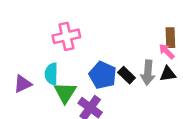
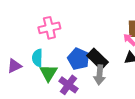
gray arrow: (148, 73) -> (100, 75), moved
black rectangle: (127, 75) -> (98, 59), size x1.5

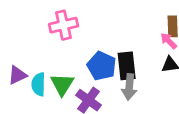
cyan semicircle: (37, 58) -> (38, 84), moved
black rectangle: (98, 59) -> (127, 66), turned 40

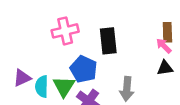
blue pentagon: (102, 66) -> (84, 69), moved
black rectangle: (127, 66) -> (108, 41), moved

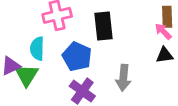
cyan semicircle: (42, 86) -> (37, 49), moved
green triangle: (64, 86) -> (27, 75), moved

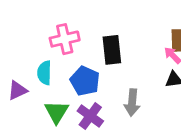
green triangle: (27, 75) -> (57, 112), moved

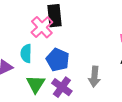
pink cross: (65, 39) -> (42, 27), turned -30
black rectangle: (112, 50) -> (54, 16), moved

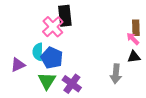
blue pentagon: (58, 60) -> (52, 58), moved
gray arrow: (94, 77) -> (116, 74), moved

